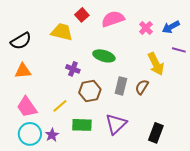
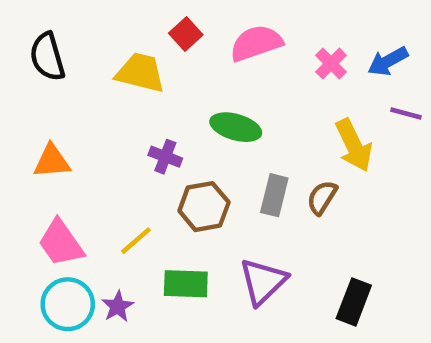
black semicircle: (21, 41) -> (47, 57), moved, turned 105

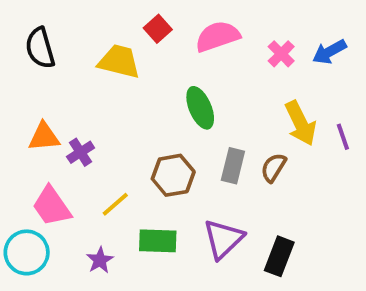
purple line: (406, 113) -> (343, 137), moved, turned 56
green ellipse: (236, 127) -> (200, 108), turned 51
purple cross: (165, 157) -> (81, 152), moved, turned 36
black rectangle: (354, 302) -> (279, 256), moved
cyan circle: (68, 304) -> (27, 252), moved

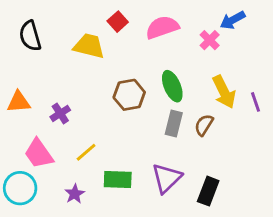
blue arrow: (329, 52) -> (233, 20), moved
green ellipse: (200, 108) -> (172, 86), moved
orange triangle: (44, 137) -> (19, 102), moved
brown hexagon: (173, 175) -> (129, 95), moved

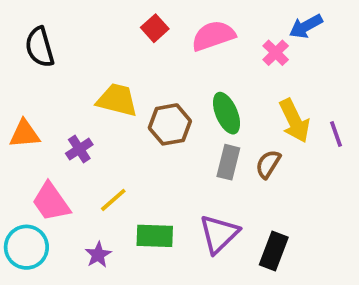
yellow trapezoid: (89, 46) -> (117, 100), moved

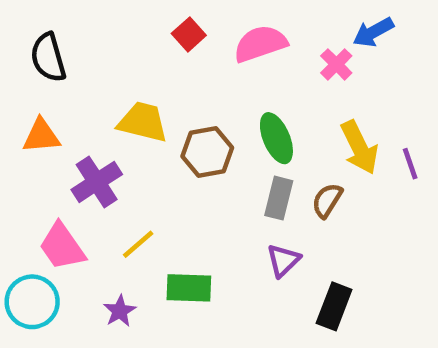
orange triangle: (25, 134) -> (41, 136), moved
purple cross: (79, 149) -> (97, 182), size x1.5
purple triangle: (219, 234) -> (283, 260), moved, size x0.7

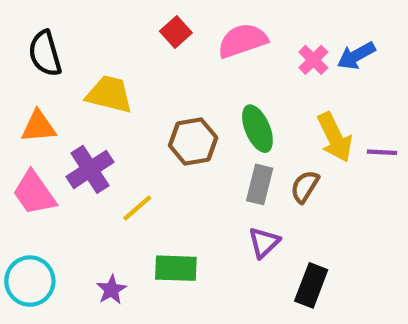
blue arrow: (373, 32) -> (356, 56), moved
yellow trapezoid: (143, 122) -> (109, 94), moved
purple line: (410, 164) -> (382, 152), turned -68
yellow line: (138, 244) -> (137, 208), moved
pink trapezoid: (62, 246) -> (34, 193), moved

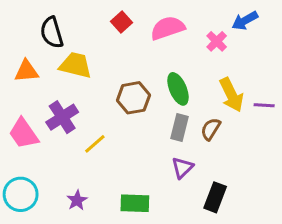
black semicircle: (45, 53) -> (52, 32), moved
blue arrow: (356, 56) -> (245, 21), moved
orange triangle: (38, 126) -> (27, 71), moved
green rectangle: (176, 268) -> (135, 203), moved

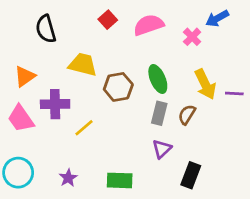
yellow trapezoid: (76, 65) -> (83, 65), moved
orange triangle: (27, 71) -> (25, 76), moved, turned -30
purple cross: (62, 117) -> (55, 104), turned 32

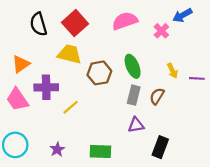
red square: (108, 20) -> (75, 23), moved, size x1.6
yellow arrow: (205, 84) -> (172, 71), size x0.6
purple triangle: (162, 149) -> (136, 125), turned 35

